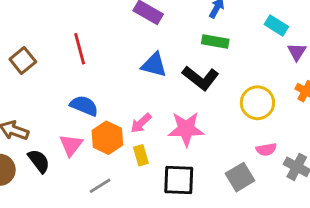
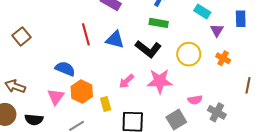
red line: (80, 49) -> (86, 34), moved
yellow circle: (257, 103) -> (189, 54), moved
pink arrow: (141, 123) -> (126, 81), moved
pink star: (186, 129) -> (160, 81), moved
black semicircle: (39, 161) -> (34, 120), moved, turned 132

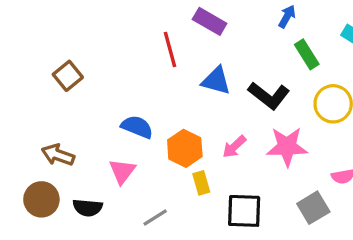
green rectangle: (159, 23) -> (307, 54), moved, turned 48
red line: (86, 34) -> (170, 49), moved
orange hexagon: (82, 92) -> (185, 148), moved

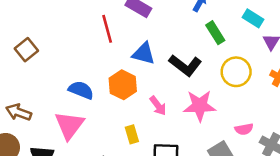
pink arrow: (234, 147) -> (158, 106), turned -84
orange hexagon: (185, 148) -> (123, 85), moved
pink triangle: (122, 171) -> (69, 125), size x1.4

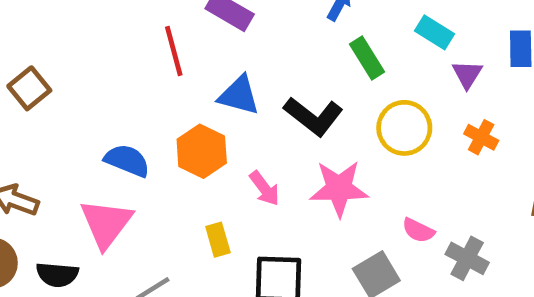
pink semicircle: (244, 129) -> (418, 230), turned 36

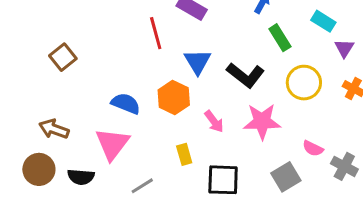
blue triangle: (239, 95) -> (198, 62), turned 44

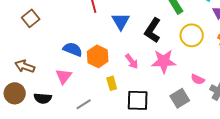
black L-shape: (246, 75) -> (153, 30), turned 85
orange hexagon: (174, 98) -> (98, 56), moved
pink triangle: (112, 144) -> (64, 76), size x0.7

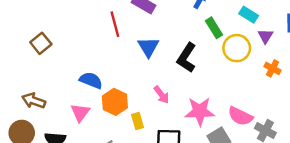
yellow circle: (192, 35) -> (237, 48), moved
orange hexagon: (98, 56) -> (115, 102), moved
pink star: (164, 61) -> (200, 111), moved
pink semicircle: (198, 79) -> (240, 116), size x1.5

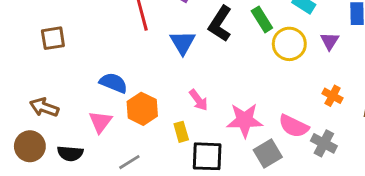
purple triangle: (265, 36) -> (330, 41), moved
brown square: (41, 43) -> (53, 38), turned 30
black L-shape: (187, 58) -> (220, 24), moved
orange cross: (273, 68) -> (333, 96), moved
yellow rectangle: (138, 121) -> (181, 132), moved

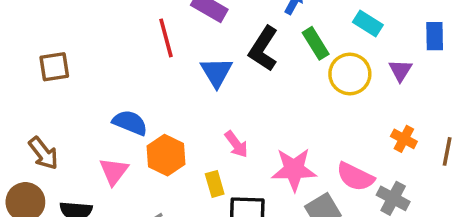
brown arrow: (44, 107) -> (43, 153), turned -148

